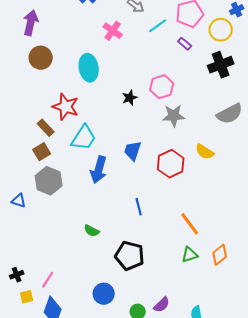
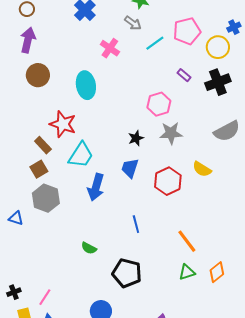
purple rectangle: (185, 44) -> (184, 75), moved
black star: (130, 98) -> (136, 138), moved

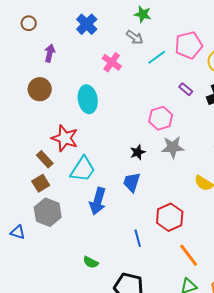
purple arrow: (28, 40) -> (50, 53), moved, size x0.7
red hexagon: (168, 181) -> (170, 217), moved

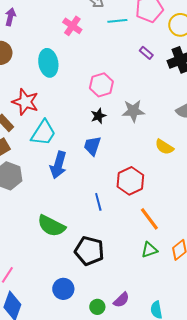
cyan line: (157, 57) -> (117, 21), turned 30
pink hexagon: (161, 118) -> (101, 85), moved
green semicircle: (91, 262) -> (51, 226), size x1.8

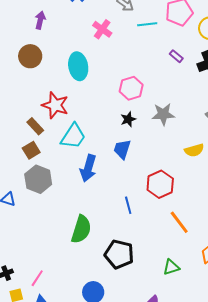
yellow semicircle: (164, 147) -> (194, 150), turned -48
green semicircle: (51, 226) -> (81, 229), turned -100
green triangle: (149, 250) -> (171, 267), moved

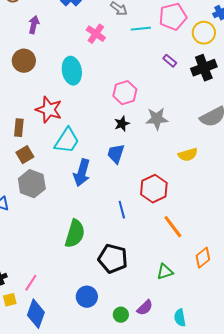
brown rectangle: (35, 126) -> (19, 128), moved, turned 48

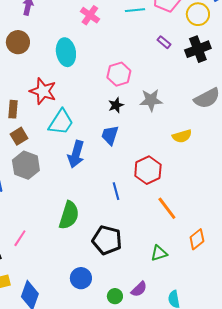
pink line: (31, 283) -> (20, 238), moved

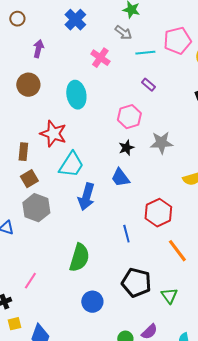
purple rectangle: (164, 42) -> (148, 85), moved
blue trapezoid: (110, 135) -> (120, 178), turned -55
black pentagon: (107, 240) -> (136, 283), moved
green triangle: (159, 253) -> (169, 296), turned -48
blue circle: (81, 278) -> (92, 302), moved

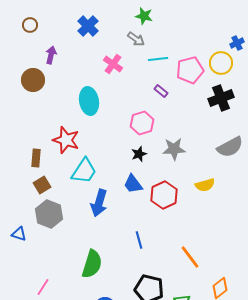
pink pentagon: (177, 41) -> (190, 70), moved
brown circle: (28, 85) -> (33, 80), moved
red hexagon: (158, 213) -> (164, 195), moved

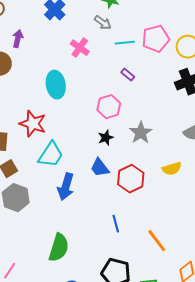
pink pentagon: (190, 70) -> (156, 39), moved
gray star: (174, 149) -> (141, 133), turned -30
blue line: (139, 240) -> (116, 224), moved

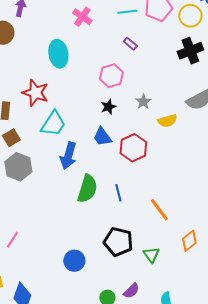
gray star: (141, 133) -> (143, 102), size x0.7
yellow semicircle: (172, 169) -> (167, 121), moved
green semicircle: (59, 248) -> (87, 189), moved

